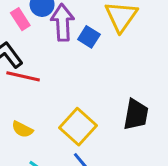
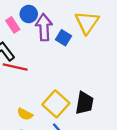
black trapezoid: (136, 114) -> (84, 103), moved
yellow semicircle: (22, 129) -> (25, 114), moved

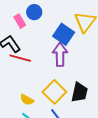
purple arrow: (44, 27) -> (60, 55), moved
blue square: (63, 38) -> (64, 34), size x1.5

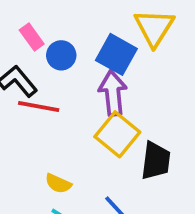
blue circle: (34, 12) -> (61, 55), moved
yellow square: (54, 92) -> (117, 134), moved

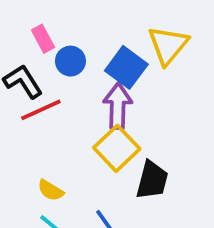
red line: (39, 107) -> (41, 110), turned -42

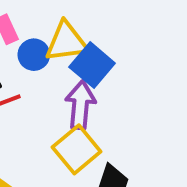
yellow triangle: (168, 45) -> (67, 42), moved, turned 39

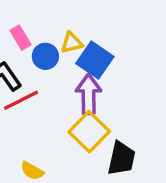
yellow triangle: (67, 42) -> (72, 43), size x0.6

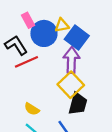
blue circle: (45, 56) -> (44, 33), size x1.5
black trapezoid: (121, 158) -> (78, 104), moved

